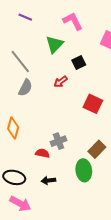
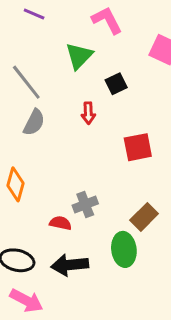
red arrow: (61, 82) -> (88, 113), turned -56
red square: (93, 104) -> (138, 147), turned -36
black arrow: (48, 180) -> (70, 265), size x1.6

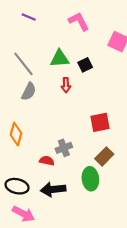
green triangle: (79, 56) -> (60, 59), moved, turned 42
red square: (138, 147) -> (100, 122), moved

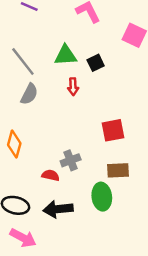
brown rectangle: (104, 156) -> (118, 170), turned 42

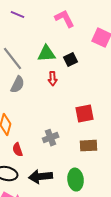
red semicircle: (51, 175) -> (18, 150), moved, turned -120
green ellipse: (102, 197) -> (76, 180), moved

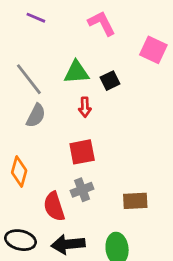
red square: (85, 114) -> (82, 152), moved
red semicircle: (18, 150) -> (54, 207), moved, size x1.5

